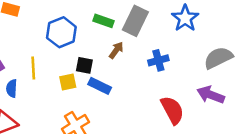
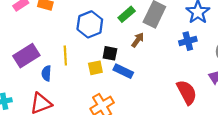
green rectangle: (103, 21) -> (127, 14), turned -60
blue cross: (158, 60) -> (188, 41), moved

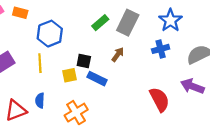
blue hexagon: (90, 24) -> (50, 34), moved
brown arrow: (138, 40) -> (118, 54), moved
blue semicircle: (46, 73) -> (40, 100), moved

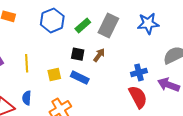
blue star: (170, 20) -> (148, 23), turned 30
blue hexagon: (50, 34) -> (52, 20), moved
blue cross: (161, 49) -> (139, 72), moved
black square: (84, 61) -> (78, 54), moved

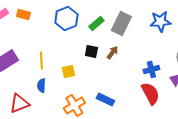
blue rectangle: (80, 78) -> (105, 100), moved
blue semicircle: (27, 98) -> (41, 86), moved

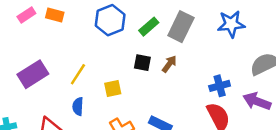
yellow line: (41, 60) -> (78, 74), turned 36

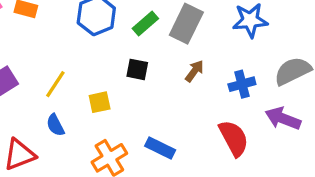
brown arrow: (169, 64) -> (194, 71), moved
blue cross: (220, 86) -> (242, 84), moved
blue semicircle: (78, 106) -> (55, 125), turned -30

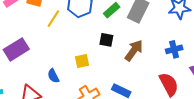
brown arrow: (194, 71) -> (134, 50), moved, size x1.5
yellow line: (55, 84) -> (53, 19), moved

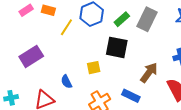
black square: (106, 40) -> (117, 47), size x1.6
brown arrow: (134, 50) -> (149, 73), moved

